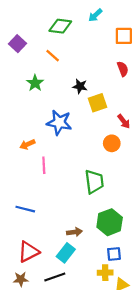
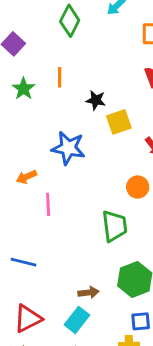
green diamond: (60, 26) -> (70, 21), turned -70
orange line: (53, 56) -> (60, 77), moved, turned 48
green star: (35, 83) -> (23, 89), moved
orange circle: (112, 143) -> (138, 187), moved

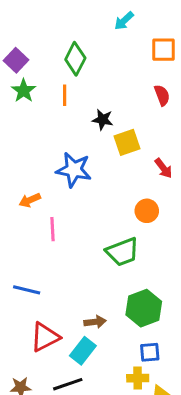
green diamond: (70, 21) -> (75, 59), moved
green star: (23, 89) -> (24, 91), moved
green trapezoid: (115, 226) -> (122, 252), turned 76
red triangle: (28, 319) -> (45, 337), moved

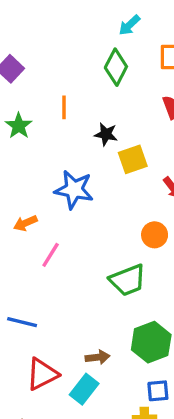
green diamond: (75, 59) -> (116, 67), moved
green star: (24, 91) -> (19, 126), moved
pink line: (52, 229) -> (51, 255), turned 35

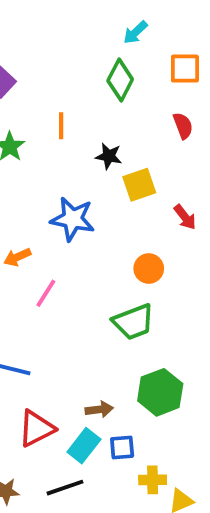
orange circle: (155, 235) -> (149, 269), moved
blue square: (158, 391) -> (122, 448), moved

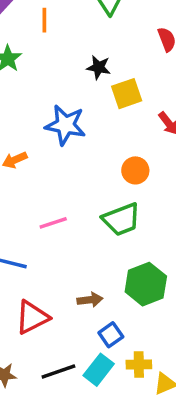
orange line: (61, 126) -> (44, 20), moved
pink line: (46, 293) -> (53, 223), moved, turned 40
cyan rectangle: (84, 446) -> (99, 370), moved
blue square: (122, 448) -> (111, 335), turned -30

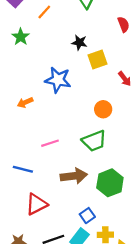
orange line: (44, 20) -> (44, 12), turned 42
brown arrow: (90, 300) -> (74, 176), moved, size x1.6

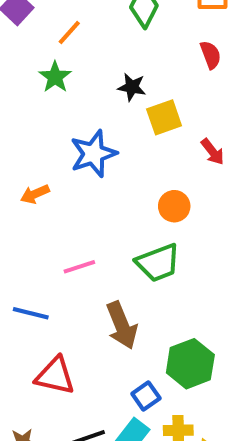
green star: (21, 37) -> (55, 77), moved
blue star: (58, 80) -> (93, 154), turned -30
brown arrow: (74, 176) -> (122, 325), turned 75
green hexagon: (110, 183) -> (190, 364), moved
red triangle: (36, 204) -> (55, 376), turned 40

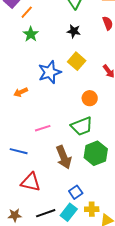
orange line: (69, 33) -> (27, 12), moved
black star: (132, 87) -> (74, 31), moved
yellow square: (164, 117) -> (77, 61), moved, turned -30
green hexagon: (190, 364) -> (96, 153), moved

